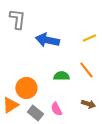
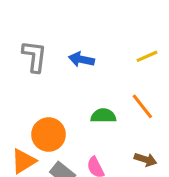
gray L-shape: (17, 19) -> (34, 56), moved
blue arrow: (47, 40) -> (81, 59), size x0.7

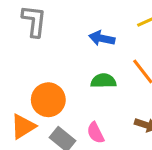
blue arrow: (81, 59) -> (102, 38), moved

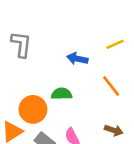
green semicircle: (103, 81) -> (62, 94), moved

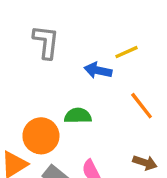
gray L-shape: (21, 44) -> (46, 42), moved
yellow line: (115, 44) -> (126, 52), moved

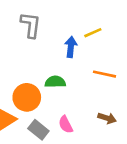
blue arrow: (98, 70) -> (71, 47), turned 84
orange line: (142, 106) -> (104, 74), turned -40

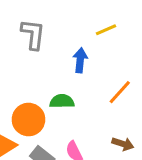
yellow line: (93, 33) -> (106, 30), moved
orange line: (104, 74) -> (120, 92), turned -60

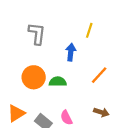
yellow line: (106, 30) -> (89, 30), turned -48
orange circle: (28, 120) -> (34, 77), moved

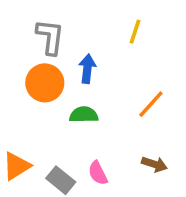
blue arrow: (71, 52) -> (87, 69), moved
orange circle: (34, 77) -> (45, 83), moved

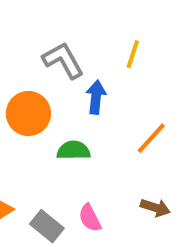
gray L-shape: (50, 37) -> (63, 60), moved, turned -36
blue arrow: (87, 69) -> (96, 97), moved

